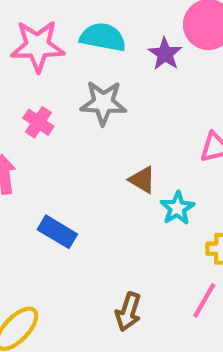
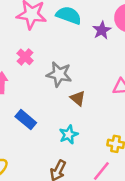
gray star: (103, 103) -> (59, 74), moved
cyan star: (177, 208) -> (69, 134), moved

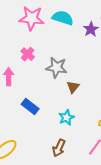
brown triangle: (78, 98) -> (73, 87), turned 32

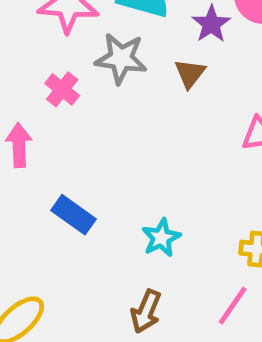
gray star: (57, 68) -> (121, 58), moved
brown triangle: (73, 87) -> (190, 73), moved

